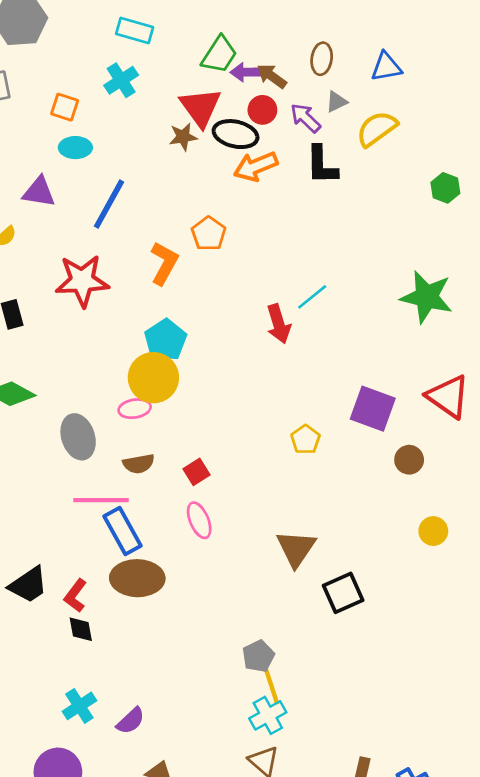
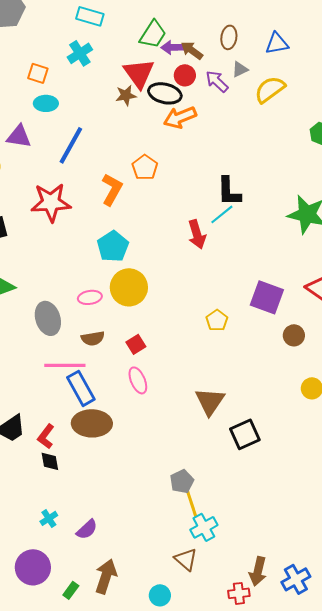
black L-shape: (322, 165) -> (229, 191), moved
yellow circle: (153, 378) -> (129, 287), moved
cyan cross: (79, 706) -> (49, 518), size x0.7
cyan cross: (268, 715) -> (204, 527), moved

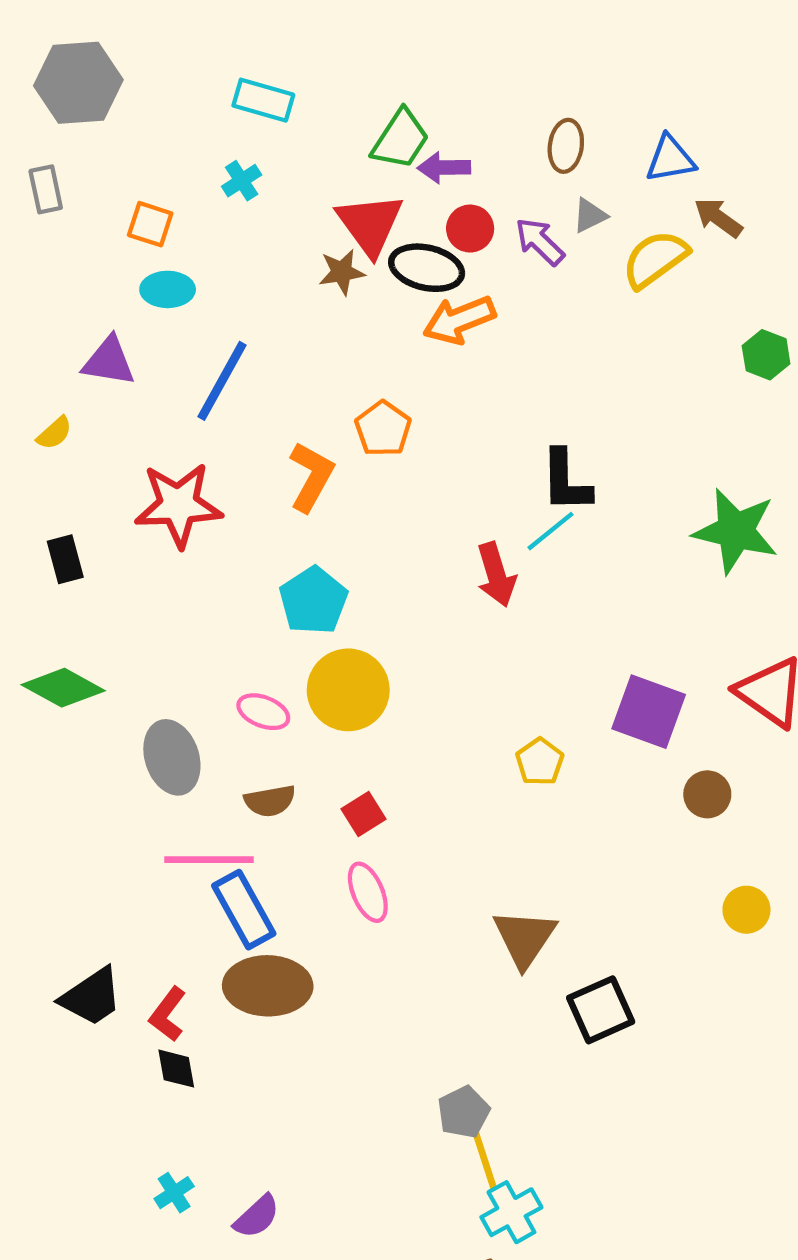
brown arrow: (192, 50) -> (718, 218), moved
cyan cross: (80, 53) -> (242, 181), size x0.7
pink ellipse: (90, 297) -> (263, 712), turned 30

